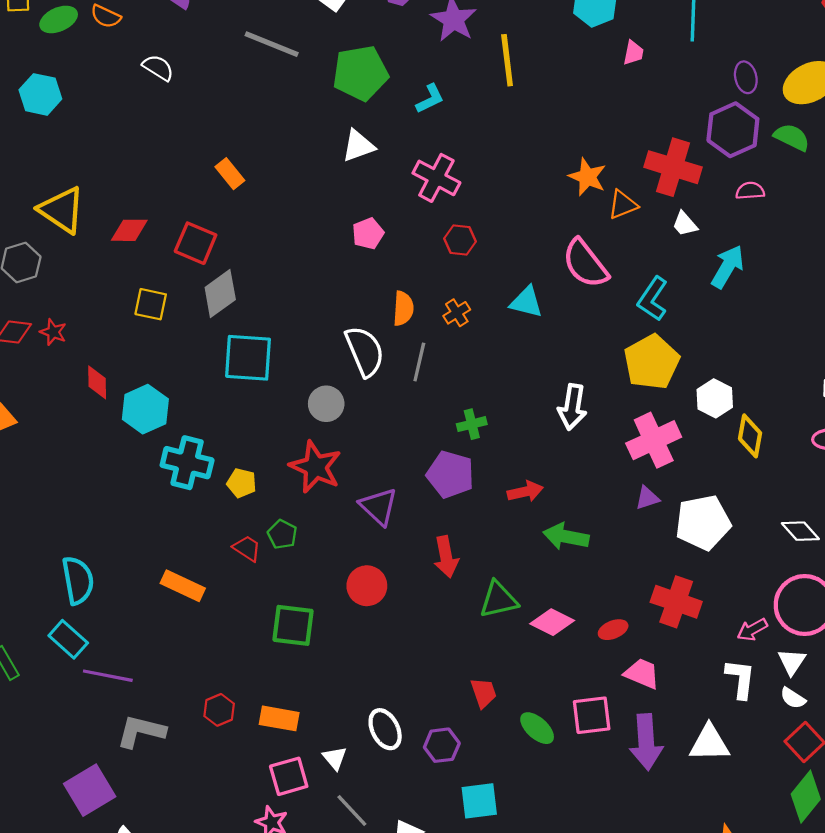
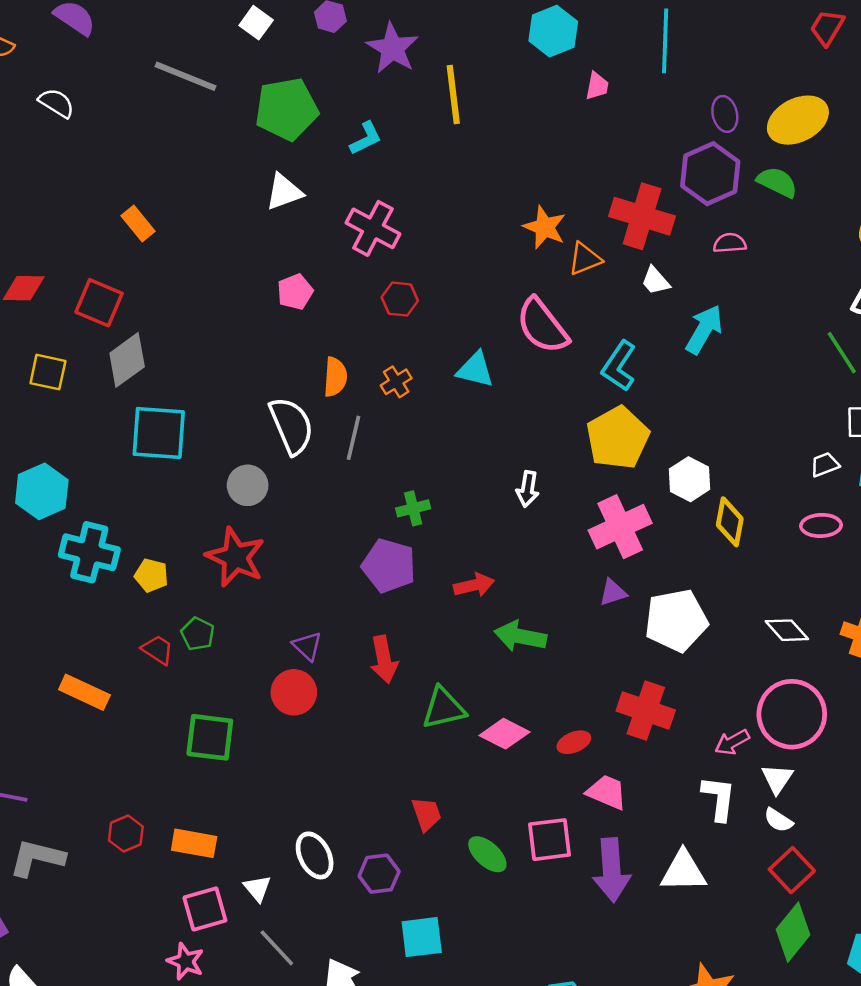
white arrow: (572, 407) -> (528, 489), size x0.7
purple triangle: (379, 507) -> (307, 646), moved, size x0.7

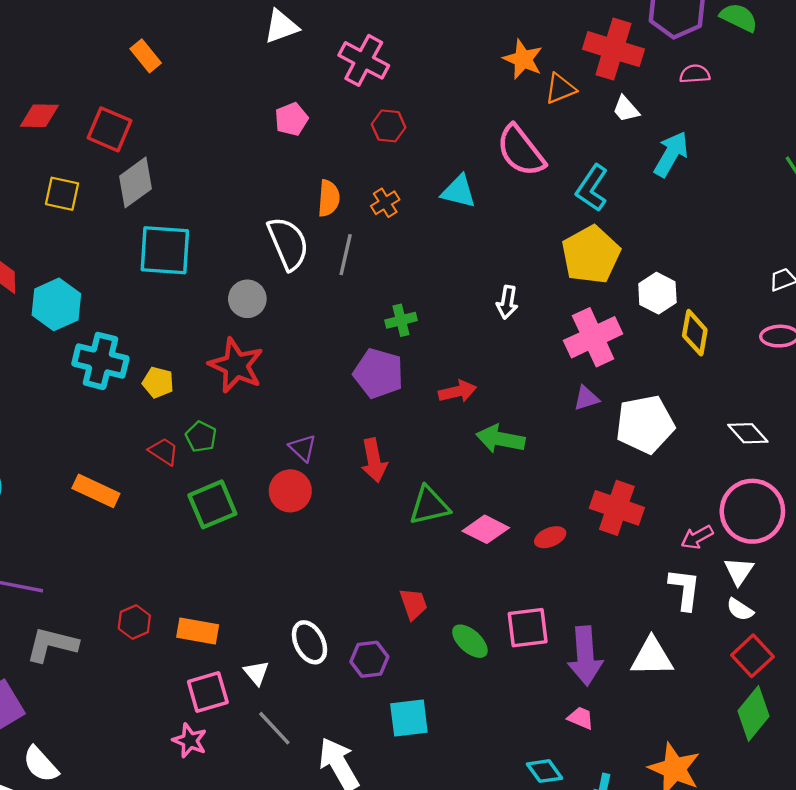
green square: (210, 737) -> (212, 504), moved, turned -30
pink trapezoid: (607, 792) -> (581, 718), moved, size x0.7

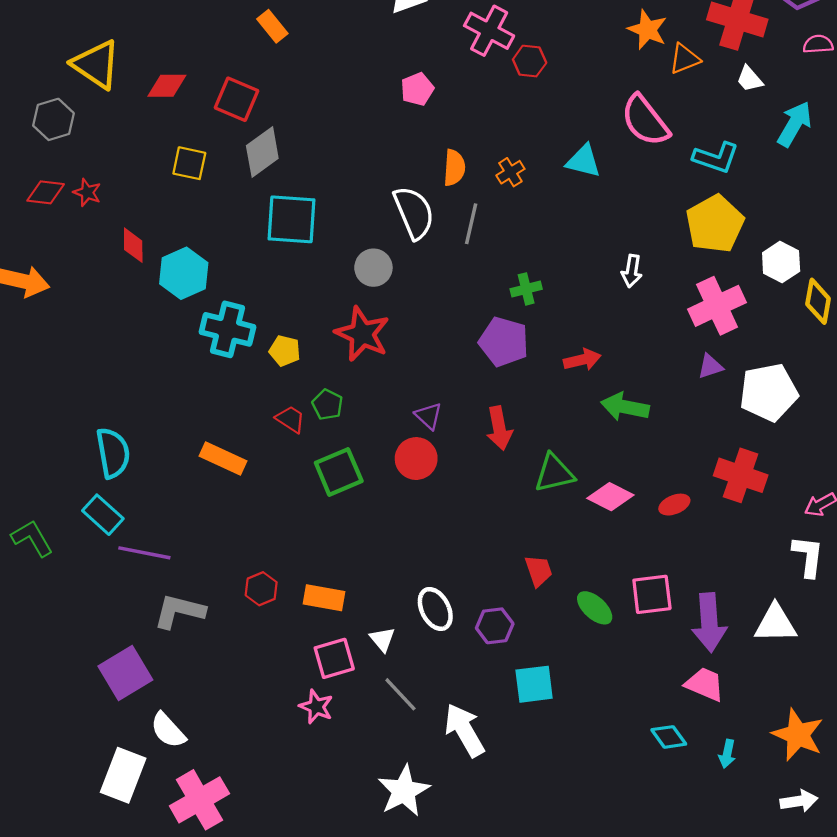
red hexagon: (389, 126) -> (530, 61), moved
cyan L-shape: (592, 188) -> (716, 158), turned -105
pink trapezoid: (581, 718) -> (705, 684), size x1.5

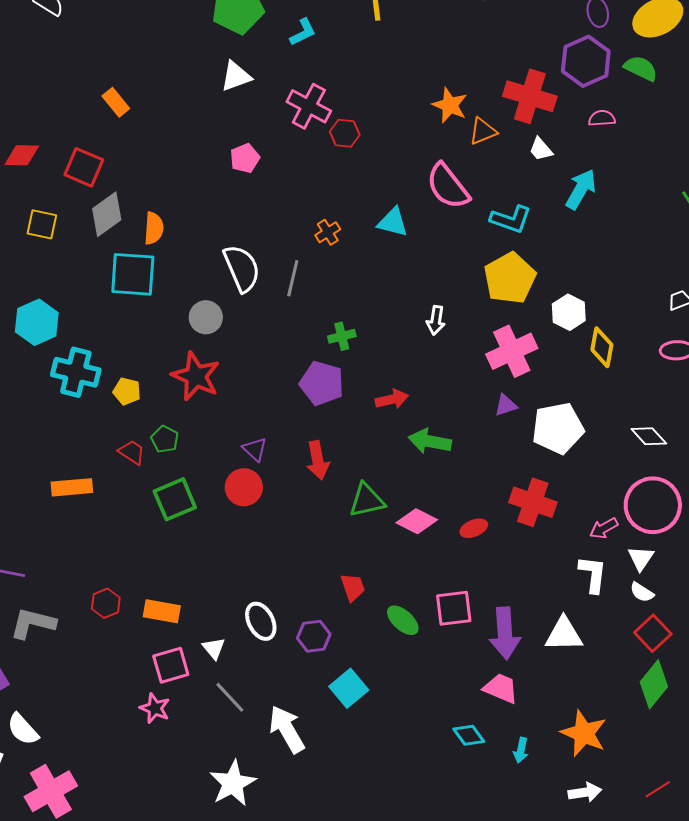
orange semicircle: (454, 168) -> (154, 228), moved
orange rectangle: (223, 459) -> (72, 487), turned -30
cyan square: (534, 684) -> (349, 688), turned -33

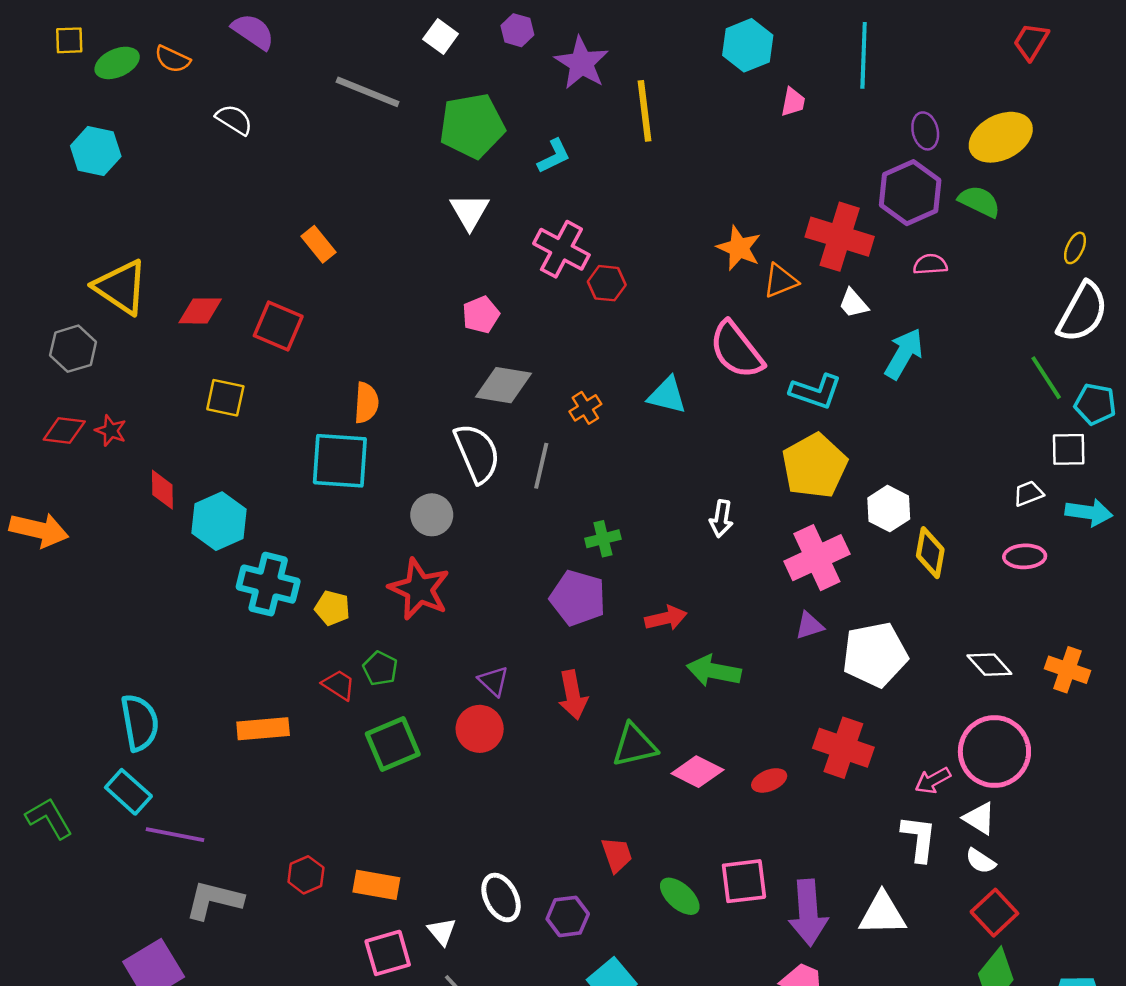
white triangle: (236, 76) -> (470, 211), turned -40
gray diamond: (107, 214) -> (504, 385), moved, turned 45
white triangle: (641, 558) -> (979, 818), turned -32

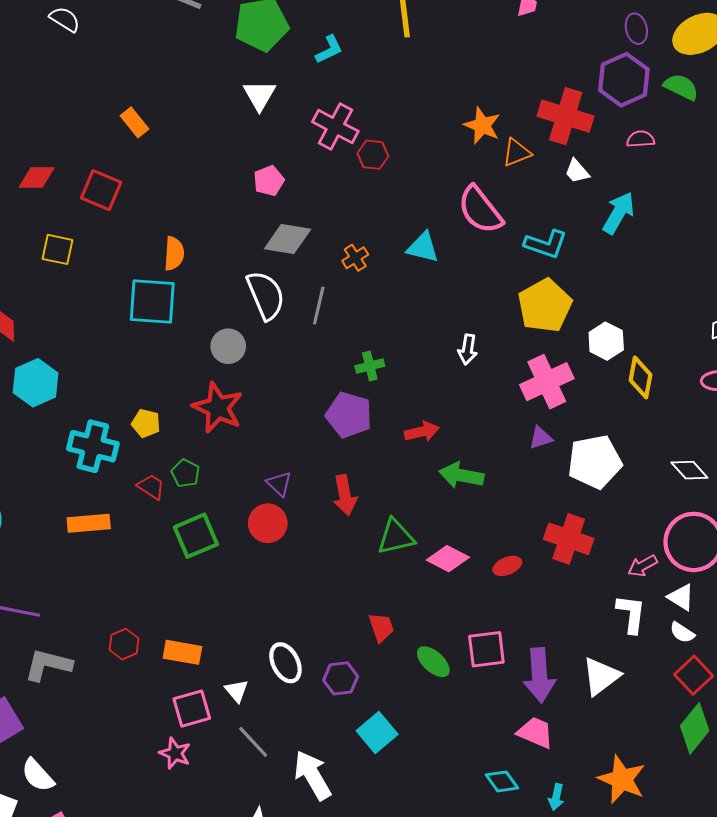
cyan hexagon: (219, 521) -> (36, 383), moved
cyan cross: (268, 584) -> (93, 446), moved
white triangle: (882, 914) -> (601, 676), turned -36

